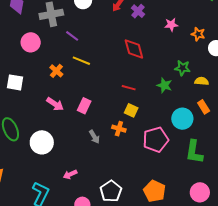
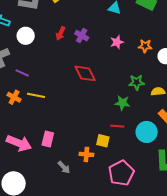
orange cross: (56, 71) -> (14, 97), moved
red line: (129, 88) -> (117, 126), moved
pink arrow: (55, 104) -> (19, 143), size x1.4
yellow square: (131, 110) -> (103, 141), moved
pink pentagon: (156, 140) -> (121, 173), moved

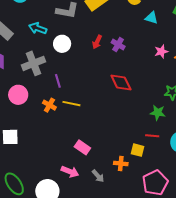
pink star: (117, 42) -> (161, 52), moved
purple line: (22, 73) -> (58, 81), turned 48
pink rectangle: (48, 139) -> (82, 147), turned -70
pink arrow: (19, 143) -> (70, 172), moved, size x0.7

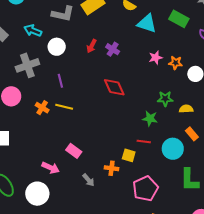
cyan triangle: (151, 18) -> (147, 24), size x1.5
purple line: (58, 81) -> (60, 81), moved
pink arrow: (70, 172) -> (51, 168), moved

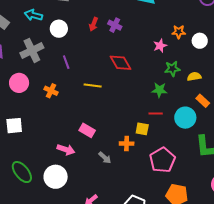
pink star: (156, 58) -> (160, 46), moved
yellow line: (64, 107) -> (93, 86), moved

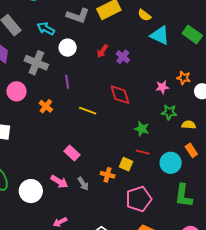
gray cross: (32, 50) -> (36, 63), turned 35
green star: (159, 90) -> (142, 129), moved
pink arrow: (66, 150) -> (59, 182), moved

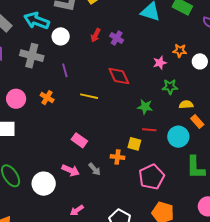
cyan arrow: (46, 29) -> (37, 21), size x1.4
pink circle: (17, 91) -> (16, 99), moved
yellow semicircle: (189, 125) -> (186, 105), moved

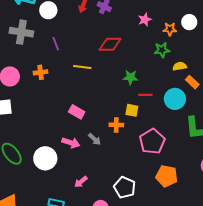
orange star: (180, 51) -> (170, 29), moved
pink star: (160, 63) -> (145, 20), moved
red diamond: (119, 76) -> (110, 44), turned -60
orange cross: (47, 98) -> (41, 72), turned -32
green star: (145, 107) -> (131, 77), moved

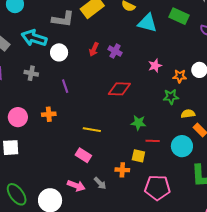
gray cross: (21, 32) -> (31, 73), size x0.6
yellow line: (82, 67) -> (92, 130), moved
pink pentagon: (152, 141) -> (157, 188), turned 30

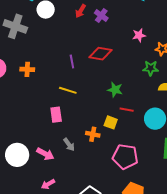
gray cross: (31, 73) -> (15, 26), size x1.6
purple line: (65, 86) -> (72, 62), moved
pink rectangle: (83, 155) -> (56, 115), turned 42
pink arrow: (76, 186) -> (45, 154), moved

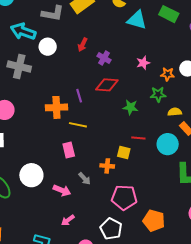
purple cross: (101, 16) -> (104, 58), moved
orange cross: (27, 69) -> (56, 107), moved, size x1.5
green star: (115, 90) -> (130, 107), moved
white circle: (17, 155) -> (31, 175), moved
pink pentagon: (125, 157) -> (124, 197), moved

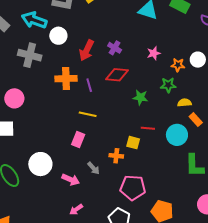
red arrow: (83, 45) -> (87, 50), moved, size x1.5
orange cross: (56, 107) -> (66, 79), moved
pink rectangle: (69, 150) -> (78, 139), turned 35

